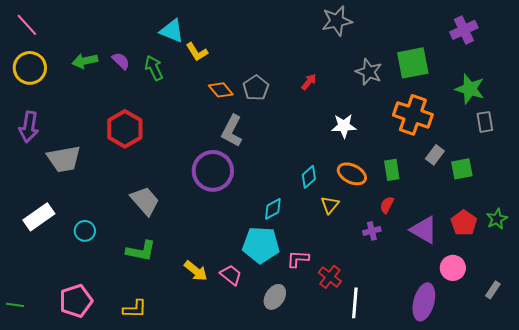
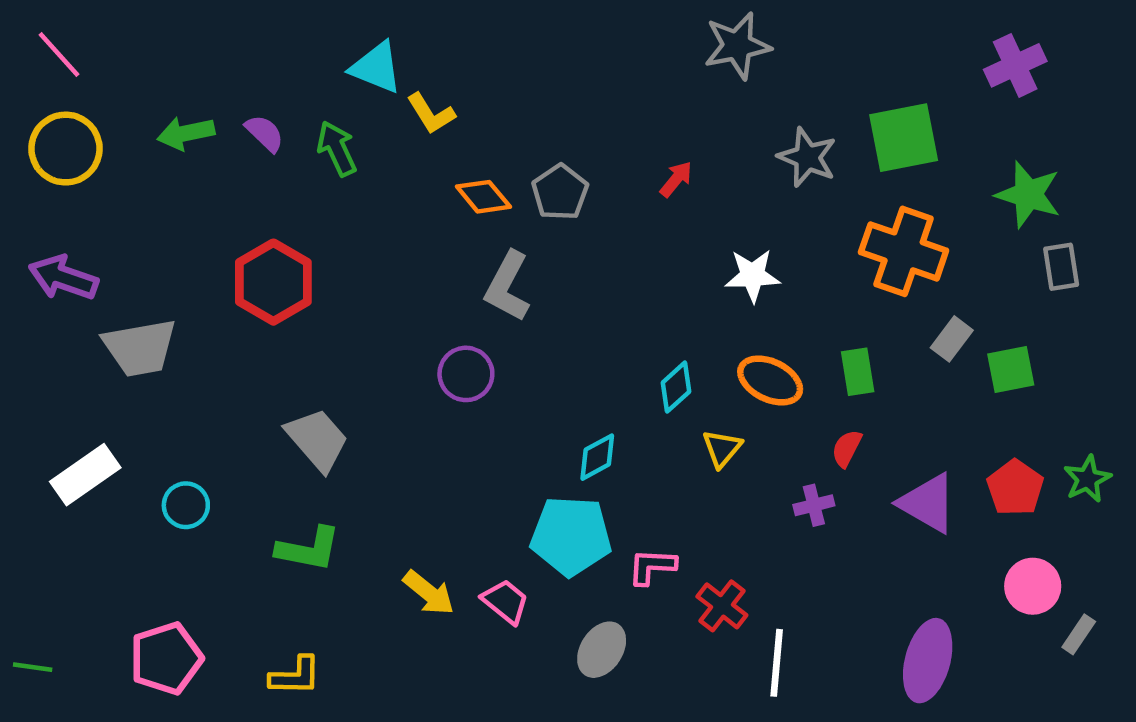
purple arrow: (29, 127) -> (63, 278), turned 100
purple circle: (213, 171) -> (466, 374), size x0.6
pink circle: (453, 268) -> (1033, 586), moved

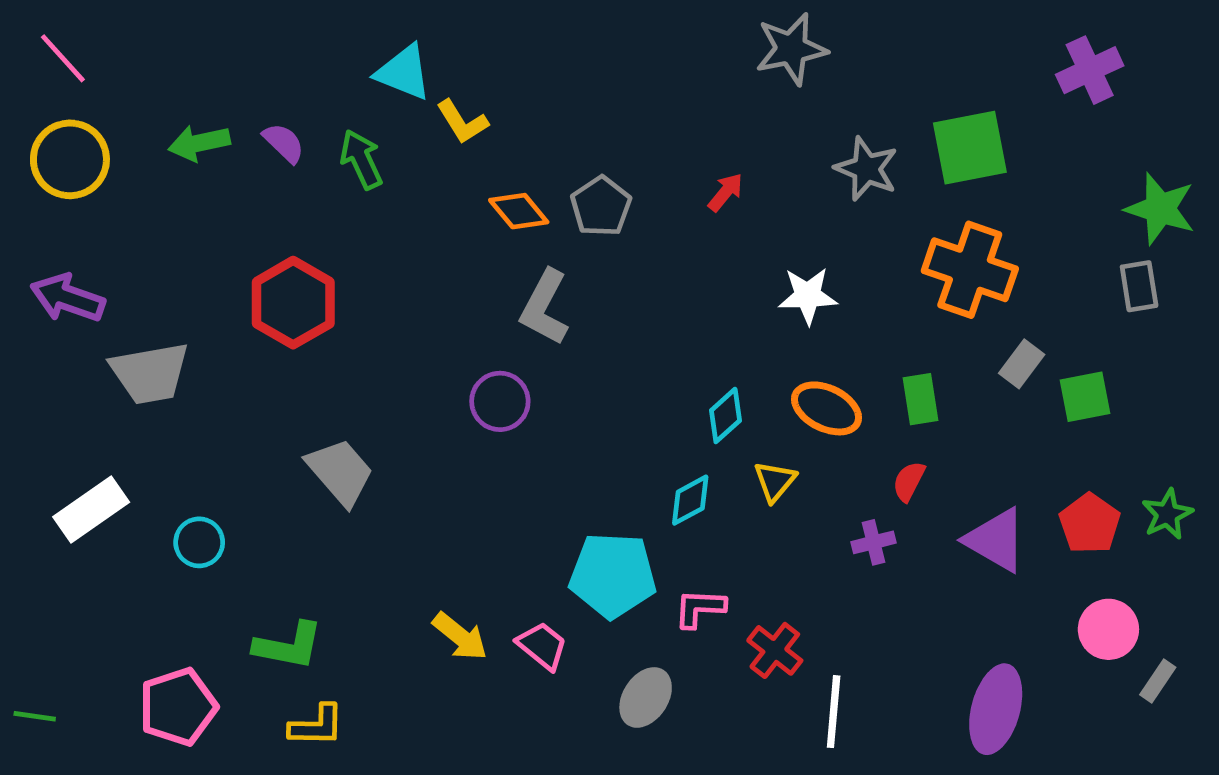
green star: (1028, 194) -> (1160, 209), moved
cyan diamond: (597, 457) -> (690, 500), moved
green L-shape: (308, 549) -> (288, 646), moved

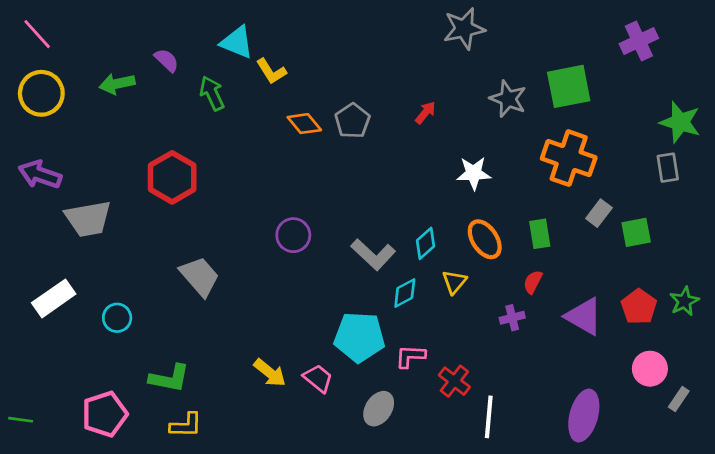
purple semicircle: (284, 143) -> (167, 60), moved
gray L-shape: (545, 307) -> (373, 254), moved, turned -75
orange ellipse: (827, 408) -> (485, 239), turned 30

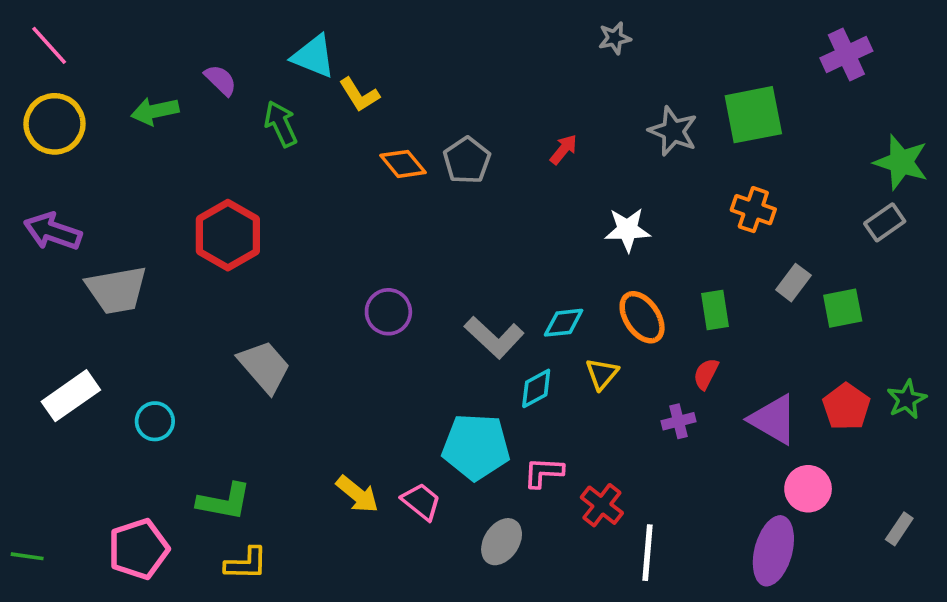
gray star: (464, 29) -> (615, 38), size x0.6
orange cross: (569, 158) -> (753, 210), size x0.6
gray rectangle: (668, 168) -> (885, 222), turned 64
cyan diamond: (425, 243) -> (564, 323), turned 36
pink circle: (650, 369) -> (808, 489), moved

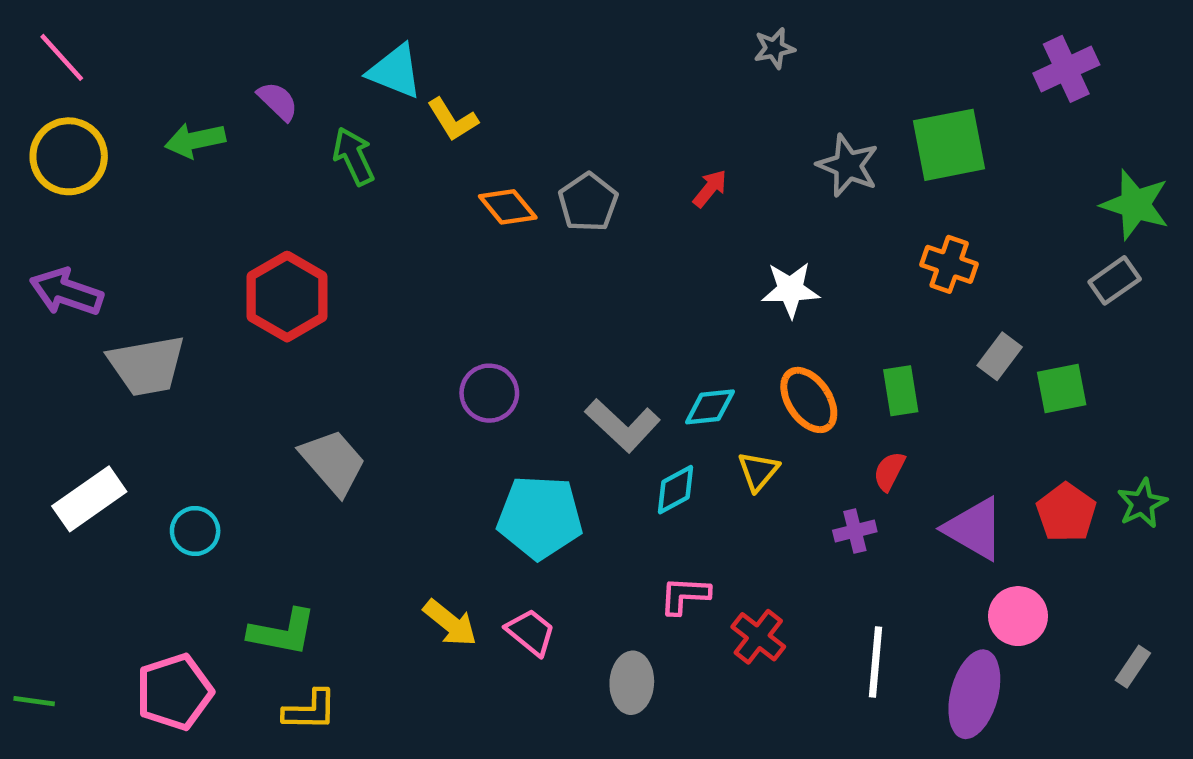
cyan pentagon: (476, 447) -> (540, 517), moved
gray ellipse: (502, 542) -> (632, 683), turned -30
white line: (647, 553) -> (875, 662), moved

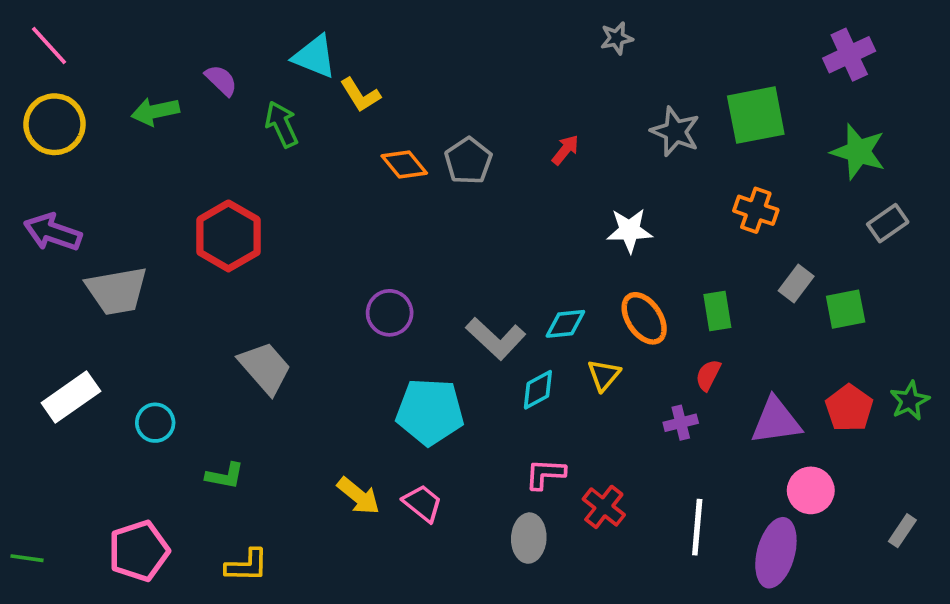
green star: (1135, 205) -> (858, 152), moved
purple triangle: (974, 529) -> (776, 421), turned -38
green L-shape: (282, 632) -> (225, 476), moved, size x0.7
gray ellipse: (632, 683) -> (529, 538), moved

